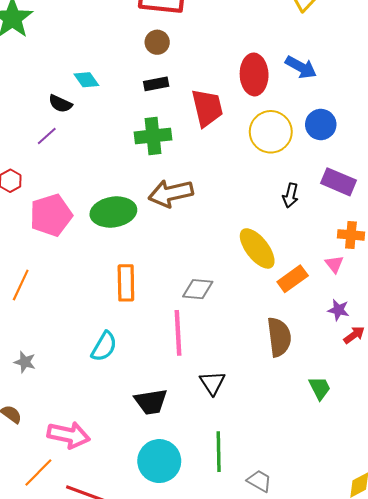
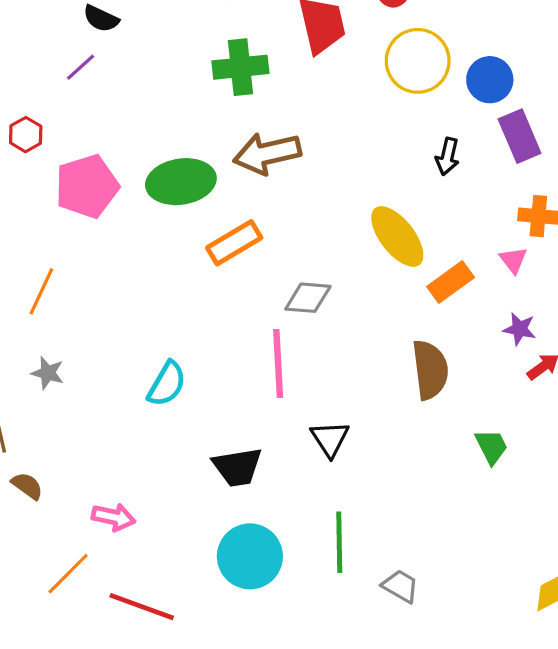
blue circle: (321, 125) -> (490, 80), moved
purple rectangle: (338, 182) -> (520, 136), turned 44
orange rectangle: (126, 283) -> (234, 243), moved, turned 60
gray star: (25, 362) -> (48, 373), moved
pink arrow: (69, 435) -> (113, 517), size x0.7

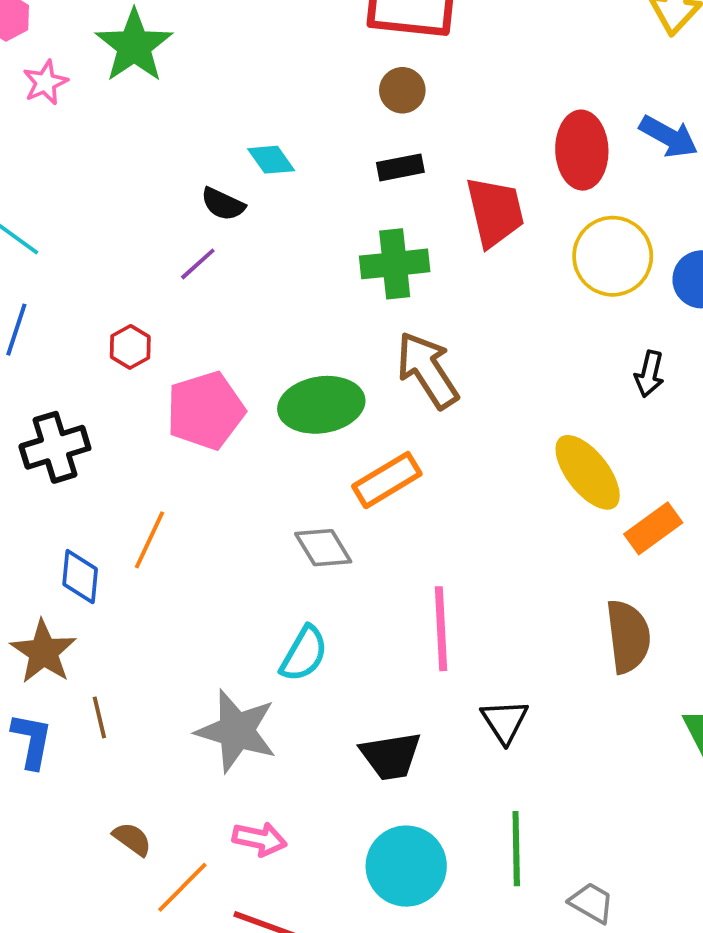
brown arrow: (267, 153) -> (427, 370), turned 70
gray diamond: (308, 298) -> (323, 548), moved, turned 54
gray star: (48, 373) -> (236, 731), moved, size x2.0
brown semicircle: (27, 486) -> (132, 839), moved
pink arrow: (113, 517) -> (260, 839), moved

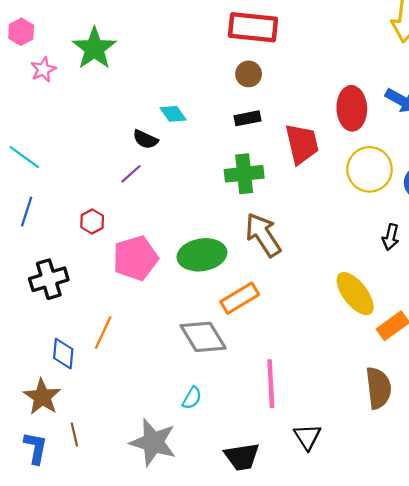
gray diamond: (323, 548) -> (203, 337), size x1.4
cyan semicircle: (304, 654) -> (192, 398), size x0.7

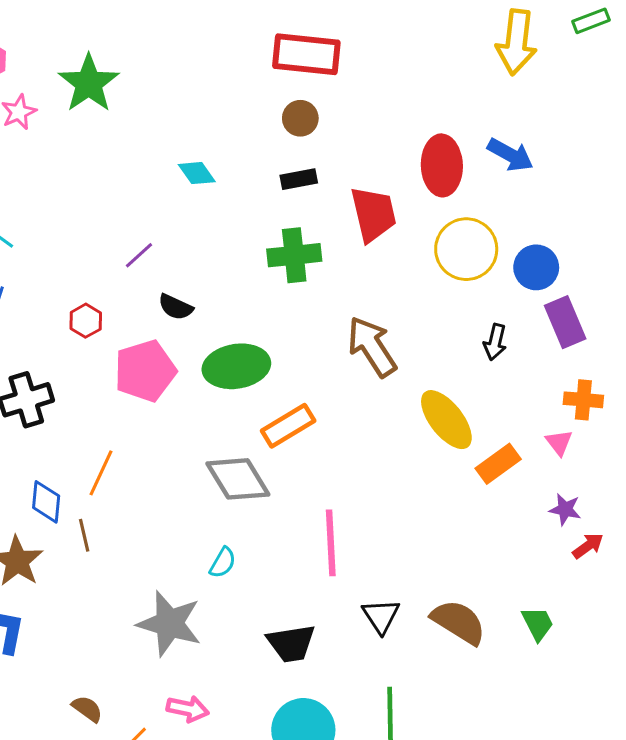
black semicircle: (145, 139) -> (176, 307), moved
brown arrow: (263, 235) -> (372, 347), moved
brown semicircle: (378, 388) -> (459, 622), moved, turned -51
brown line: (74, 435) -> (84, 535), moved

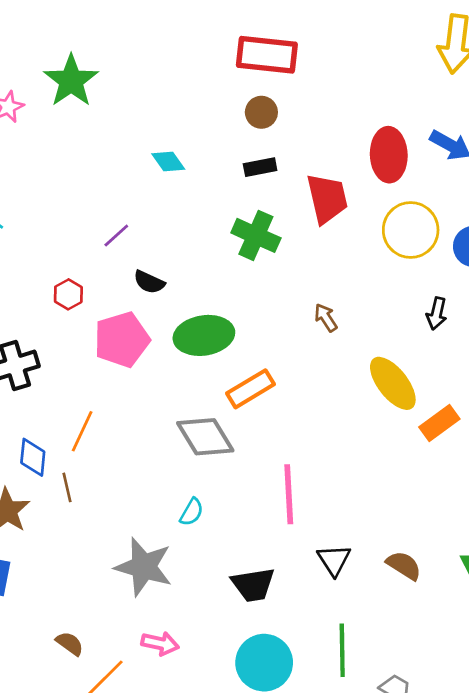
green cross: (294, 255) -> (256, 235), turned 30
brown arrow: (372, 347) -> (326, 318), size x0.5
brown semicircle: (459, 622) -> (404, 565), size x0.7

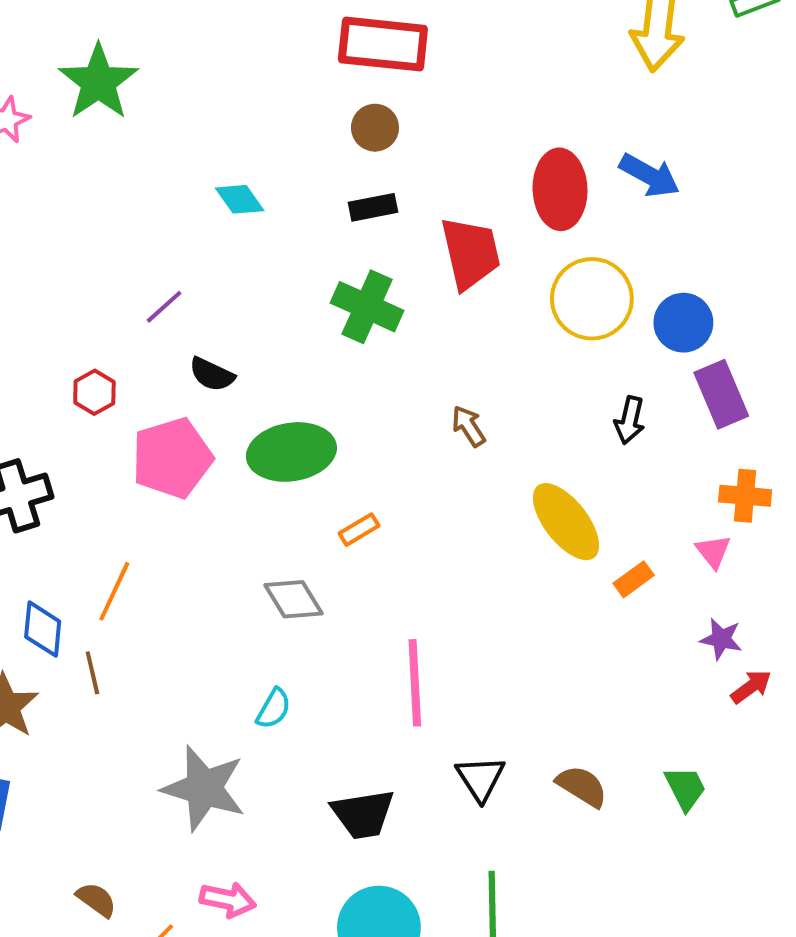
orange rectangle: (250, 389) -> (359, 530), size x0.6
orange rectangle: (439, 423) -> (634, 579), size x0.7
gray diamond: (205, 437) -> (293, 599), size x0.7

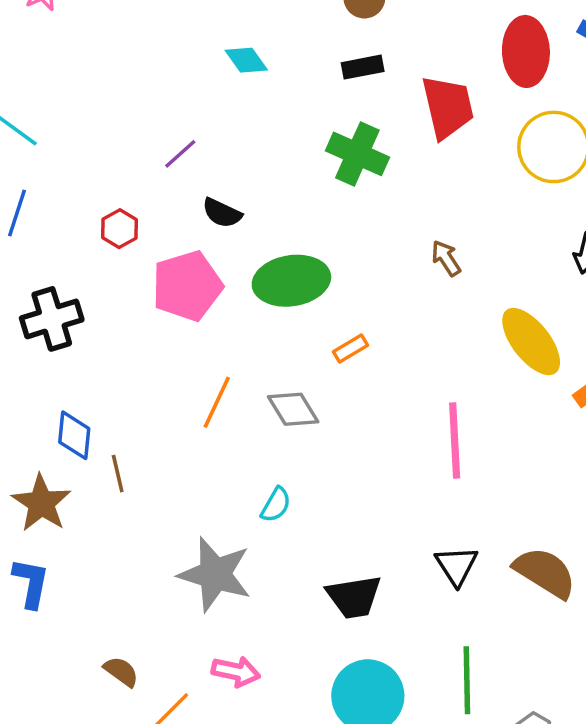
orange line: (114, 591) -> (217, 402), moved
pink line: (415, 683) -> (455, 441), moved
brown semicircle: (582, 786) -> (545, 573), size x1.4

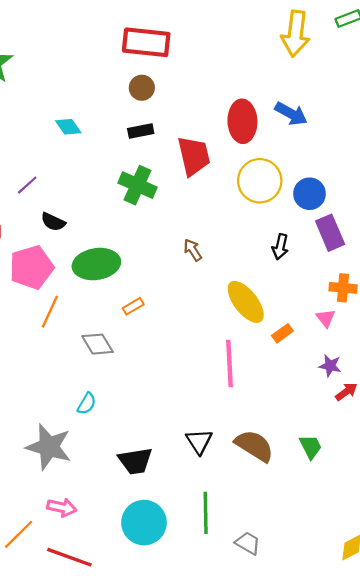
orange line: (217, 402) -> (50, 312), moved
pink line: (455, 441) -> (229, 364), moved

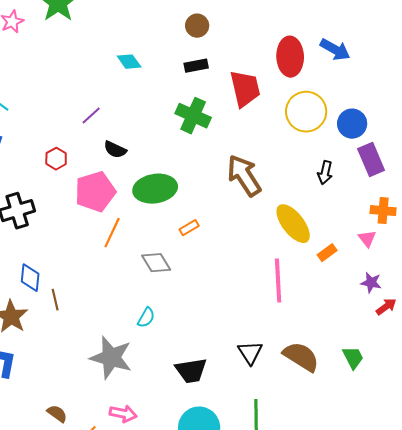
brown arrow: (193, 250) -> (244, 176), size x2.0

